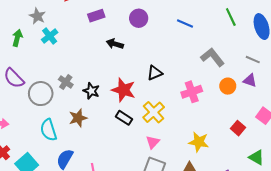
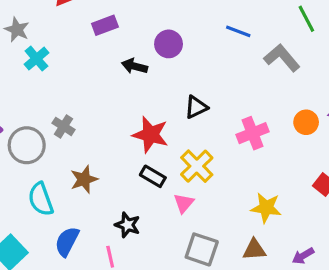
purple circle: (139, 18) -> (169, 44), moved
gray L-shape: (212, 57) -> (282, 58), moved
black star: (91, 91) -> (127, 225), moved
pink triangle: (153, 142) -> (184, 203), moved

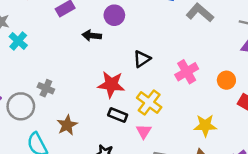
orange circle: (306, 122) -> (226, 80), moved

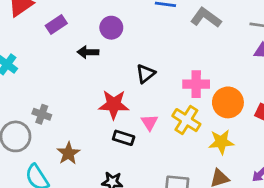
pink cross: (187, 72) -> (196, 84), turned 35
orange circle: (226, 80) -> (228, 102), moved, size x1.5
yellow cross: (149, 102) -> (186, 120), moved
pink triangle: (144, 131) -> (149, 122), moved

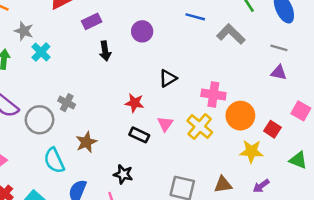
black arrow: (88, 52) -> (105, 51), moved, turned -108
red star: (114, 105) -> (134, 103), size x0.7
yellow star: (221, 142) -> (251, 151), moved

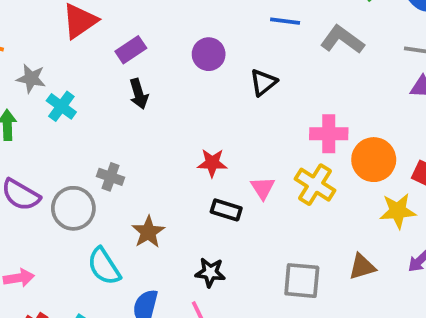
black arrow: (105, 51) -> (139, 94), moved
black triangle: (168, 78) -> (263, 82), moved

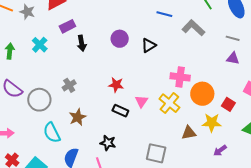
purple rectangle: (131, 50) -> (67, 26), moved
purple circle: (209, 54) -> (120, 39), moved
gray star: (31, 78) -> (27, 12), moved
gray cross: (111, 177) -> (69, 85), moved, turned 32
brown triangle: (362, 267) -> (189, 133), moved

